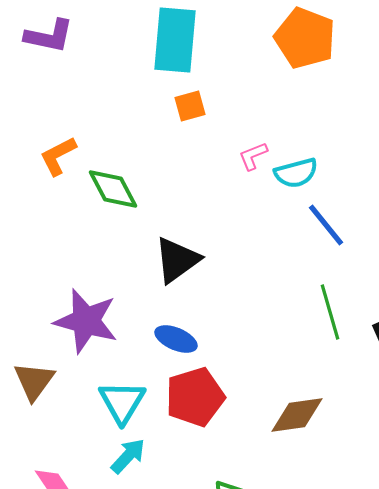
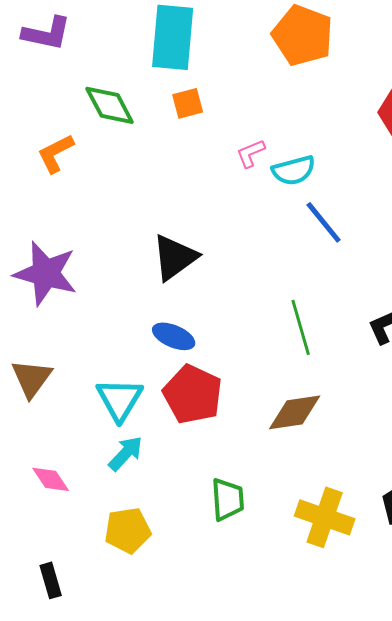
green diamond: (113, 189) -> (110, 105), moved
green line: (330, 312) -> (301, 327), moved
purple star: (86, 321) -> (46, 273), moved
red pentagon: (195, 397) -> (193, 394), turned -30

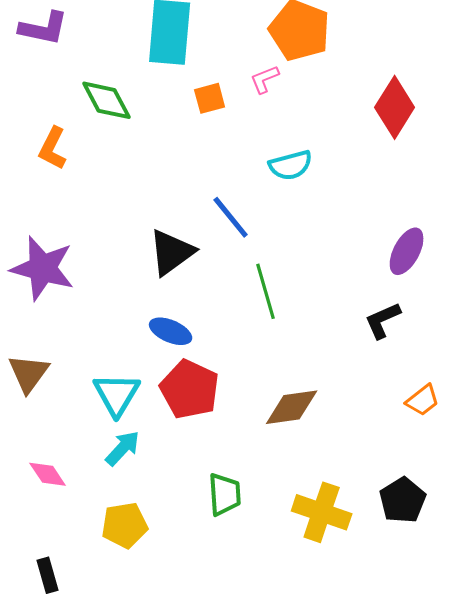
orange square: (188, 103) -> (210, 98), moved
orange L-shape: (56, 153) -> (53, 148), turned -36
pink L-shape: (251, 153) -> (265, 79), moved
blue line: (324, 222) -> (231, 217), moved
green line: (301, 327) -> (266, 291), moved

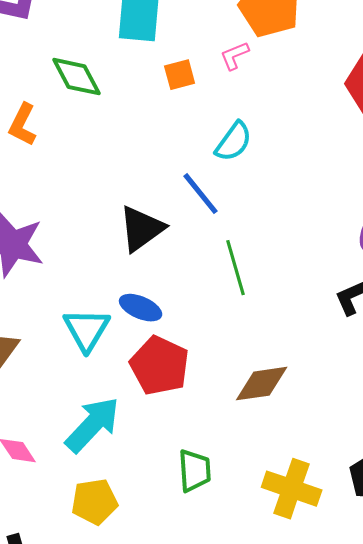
cyan semicircle: (291, 165) -> (234, 142), moved, turned -39
cyan triangle: (117, 394) -> (87, 330), moved
cyan arrow: (123, 448) -> (93, 425), size x1.6

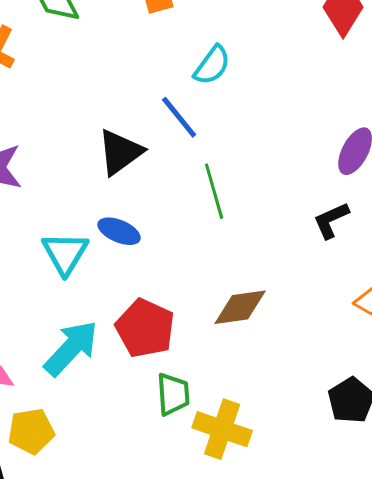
red pentagon: (160, 366) -> (145, 328), moved
yellow cross: (292, 489) -> (222, 429), moved
yellow pentagon: (95, 502) -> (31, 431), moved

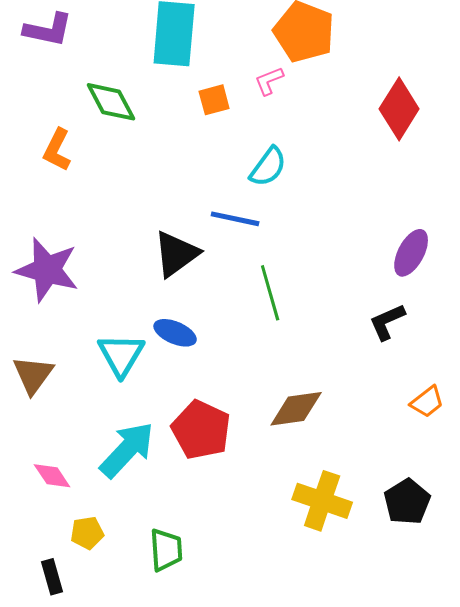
blue line: (179, 117) -> (235, 219), turned -39
green trapezoid: (173, 394) -> (166, 550), moved
yellow cross: (222, 429) -> (322, 501), moved
yellow pentagon: (31, 431) -> (87, 533), size x0.7

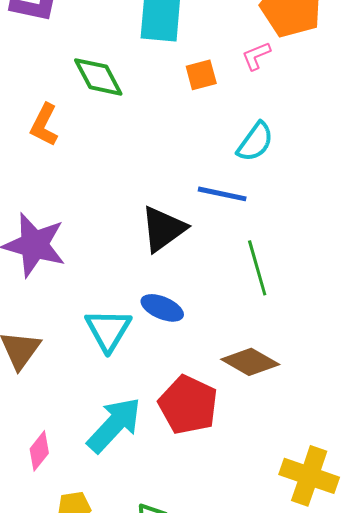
brown diamond: (296, 409) -> (250, 362), moved, turned 38
pink diamond: (52, 476) -> (39, 451), turned 72

